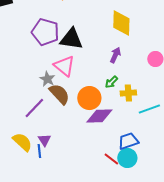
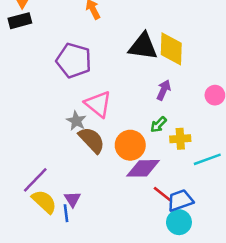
black triangle: (71, 39) -> (143, 46), moved
purple line: (34, 108) -> (35, 180), moved
red line: (111, 159) -> (162, 194), moved

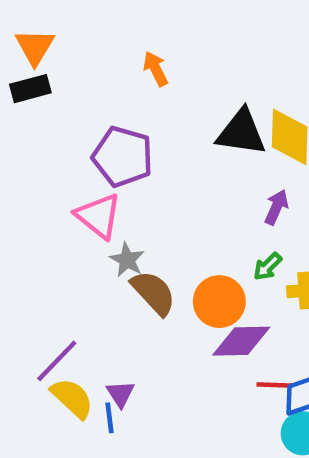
pink triangle: (98, 104) -> (99, 216), moved
red line: (162, 194) -> (274, 385), turned -36

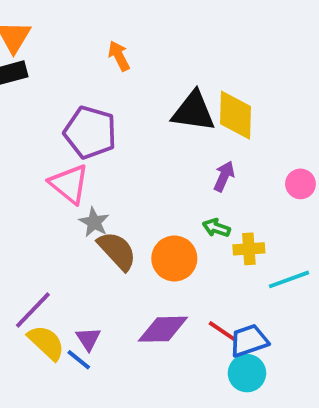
green arrow: (268, 266) -> (216, 228), turned 64
purple diamond: (241, 341) -> (163, 329), moved
red line: (274, 385) -> (222, 331), turned 32
blue line: (110, 418) -> (79, 360), turned -44

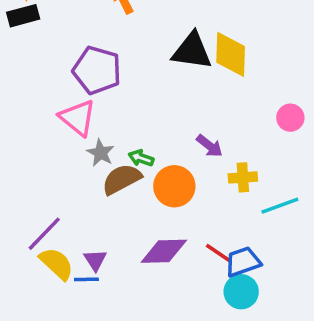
purple arrow: (224, 176) -> (210, 146), moved, turned 104
green arrow: (216, 228) -> (141, 158), moved
brown semicircle: (117, 251) -> (122, 179), turned -75
blue line: (79, 360) -> (86, 279), turned -40

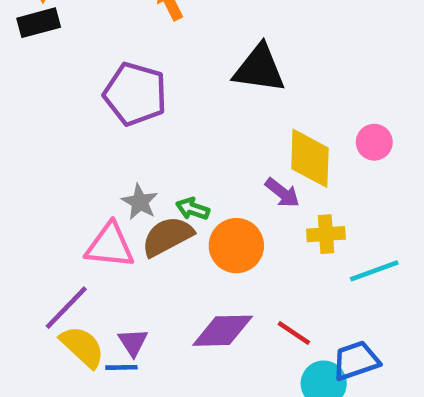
yellow diamond: (231, 54) -> (310, 158), moved
pink triangle: (78, 118) -> (110, 246), moved, turned -33
pink circle: (290, 118) -> (374, 142), moved
blue trapezoid: (243, 262) -> (356, 361), moved

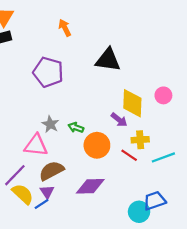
brown semicircle: (167, 236) -> (51, 171), moved
red line: (294, 333) -> (129, 155), moved
blue line: (121, 367) -> (42, 204), turned -32

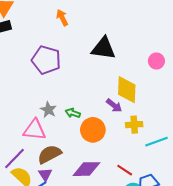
pink circle: (163, 95) -> (156, 61), moved
red line: (129, 155) -> (125, 170), moved

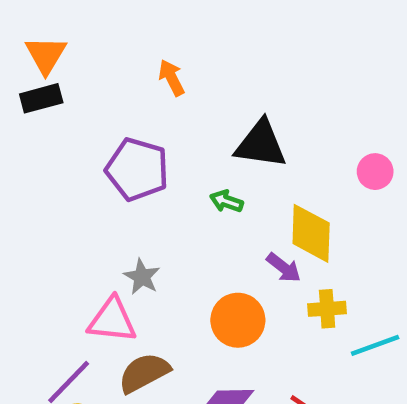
green arrow: (73, 113) -> (226, 201), moved

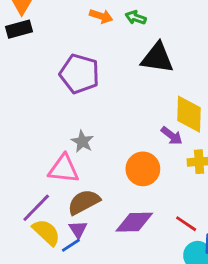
orange arrow: (172, 78) -> (101, 16), turned 135
green arrow: (226, 201) -> (136, 18), moved

